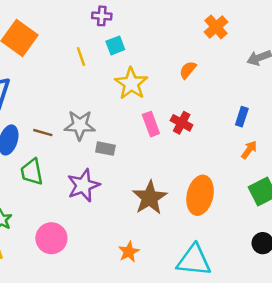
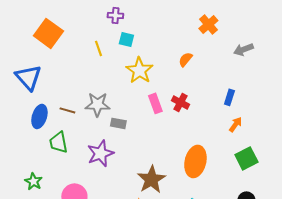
cyan square: (115, 45) -> (126, 39), turned 35
brown star: (150, 198) -> (151, 179), moved

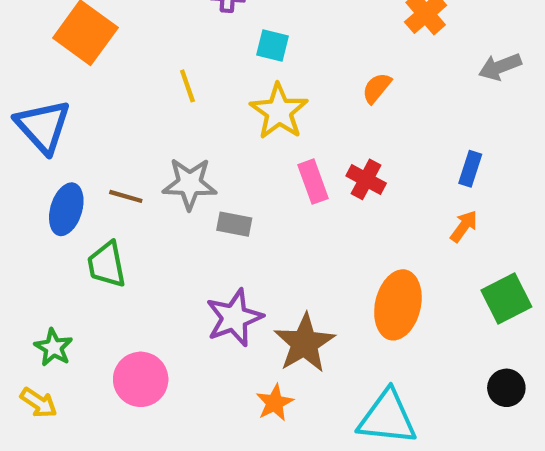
cyan square: (126, 39) -> (272, 46), moved
yellow line: (98, 48) -> (187, 86), moved
orange arrow: (235, 124) -> (464, 226), moved
purple star: (100, 153) -> (234, 318), moved

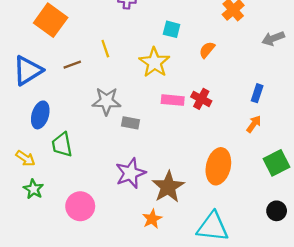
cyan square: (272, 46) -> (172, 29), moved
blue triangle: (43, 126) -> (28, 70), turned 40
pink rectangle: (313, 182) -> (173, 100), turned -65
brown line: (126, 196) -> (72, 65), moved, turned -36
yellow arrow: (39, 403) -> (25, 158), moved

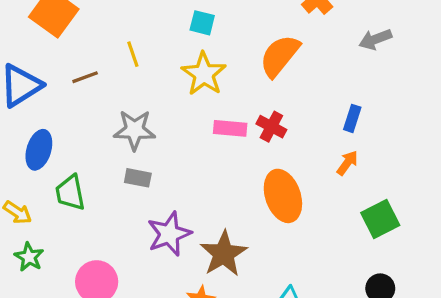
cyan square: (172, 29) -> (202, 23), moved
orange semicircle: (207, 50) -> (280, 56), size x1.8
gray rectangle: (130, 123) -> (138, 178), moved
orange ellipse: (218, 166) -> (283, 196), moved, turned -32

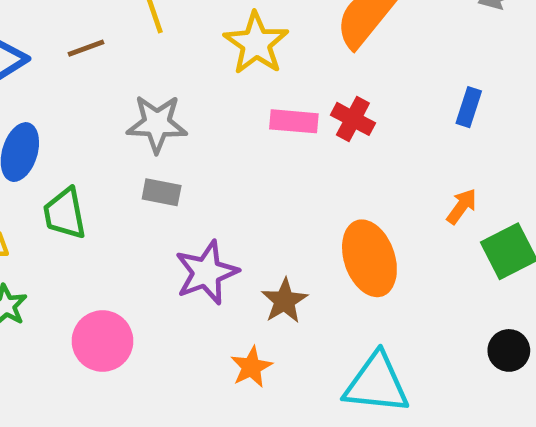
orange arrow: (347, 163) -> (462, 206), moved
orange ellipse: (283, 196) -> (369, 258), moved
brown star: (224, 254) -> (284, 301), size x0.7

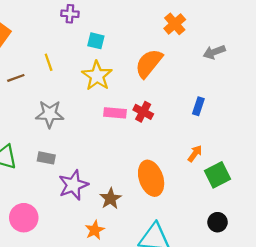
gray rectangle: (162, 192) -> (46, 158), moved

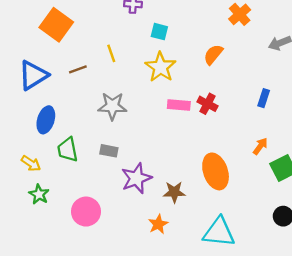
orange semicircle: (149, 63) -> (213, 55), size x0.7
brown star: (110, 199) -> (174, 192), turned 30

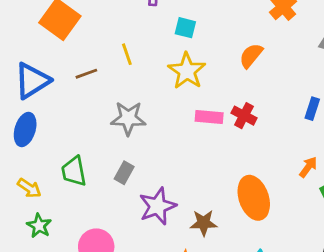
blue ellipse: (46, 120) -> (25, 129), moved
gray rectangle: (109, 151) -> (124, 173), turned -72

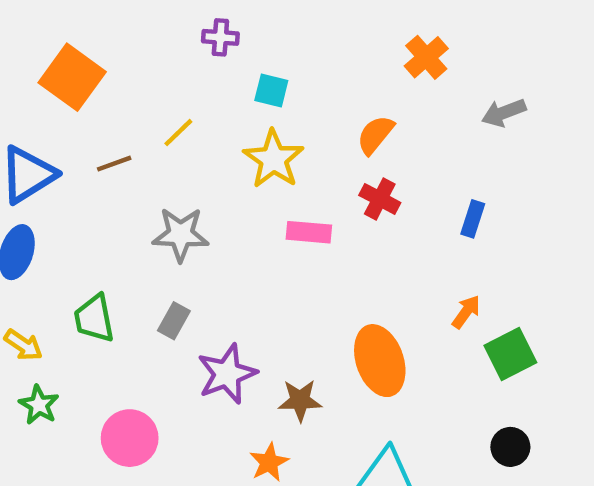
yellow line: (127, 54) -> (178, 133), turned 65
red cross: (244, 116) -> (380, 199), moved

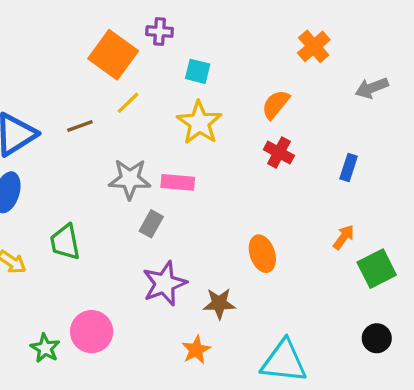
orange square: (72, 77) -> (113, 55), moved
pink rectangle: (309, 232) -> (178, 182), moved
gray rectangle: (174, 321) -> (151, 224), moved
orange ellipse: (380, 361) -> (262, 254), moved, size x0.7
green star: (39, 405) -> (45, 348), moved

